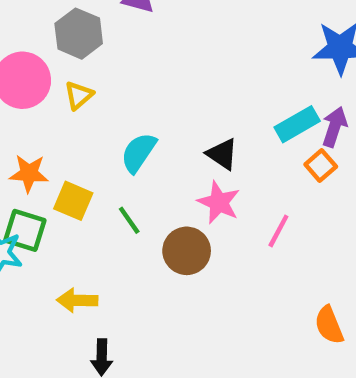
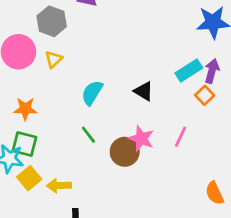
yellow square: (73, 201) -> (29, 178), moved, turned 30
pink star: (219, 202) -> (141, 139), moved

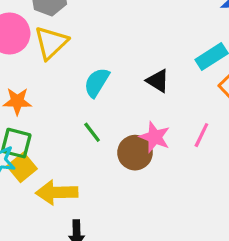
yellow triangle: (54, 59) -> (51, 43), size x1.6
yellow square: (29, 178) -> (22, 167), moved
yellow arrow: (59, 186) -> (57, 192), size x1.4

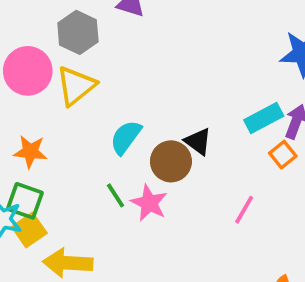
pink star: (155, 137) -> (149, 203), moved
brown circle: (135, 153) -> (171, 161), moved

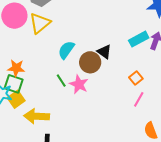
orange star: (30, 152) -> (16, 68), moved
orange square: (283, 155) -> (136, 78), moved
pink line: (244, 210) -> (139, 99), moved

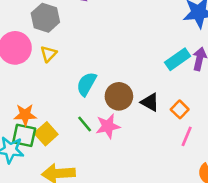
yellow triangle: (40, 23) -> (49, 54), size x0.6
black triangle: (104, 52) -> (150, 102), moved
pink star: (79, 84) -> (108, 126), turned -30
yellow square: (16, 99) -> (46, 134), moved

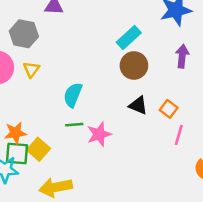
cyan rectangle: (178, 59) -> (129, 38), moved
brown circle: (119, 96) -> (134, 65), moved
green line: (85, 124) -> (74, 125), moved, turned -48

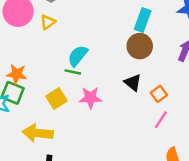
cyan rectangle: (129, 38) -> (143, 20), turned -45
green line: (74, 125) -> (73, 72), moved
yellow square: (39, 149) -> (56, 98), moved

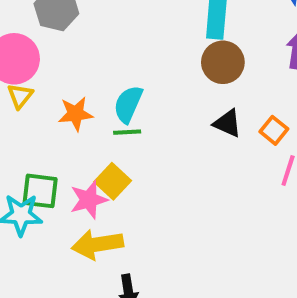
yellow triangle: (48, 22) -> (20, 96), moved
orange star: (17, 74) -> (76, 114), moved
pink star: (90, 98) -> (89, 200), moved

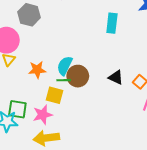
brown circle: (223, 62) -> (78, 76), moved
yellow square: (113, 181) -> (54, 95), moved, turned -30

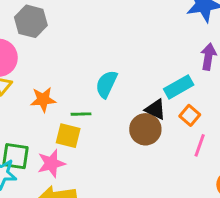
cyan rectangle: (112, 23) -> (179, 87), moved, turned 54
cyan semicircle: (65, 66) -> (106, 84), moved
brown circle: (78, 76) -> (145, 129), moved

